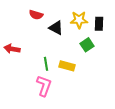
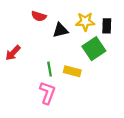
black triangle: (56, 28) -> (60, 30), turned -42
green square: (87, 45) -> (94, 49), size x1.5
red arrow: (12, 49) -> (13, 53), turned -56

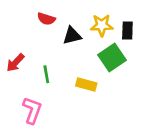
green line: (50, 69) -> (46, 74), moved
pink L-shape: (47, 93) -> (32, 110), moved

